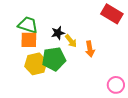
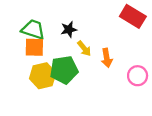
black star: (58, 33) -> (69, 29), moved
pink circle: (116, 85) -> (138, 76), moved

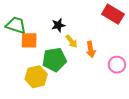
green trapezoid: (33, 29) -> (16, 25), moved
yellow hexagon: (43, 76) -> (36, 77), moved

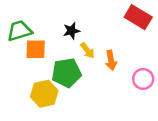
green trapezoid: (16, 25) -> (20, 31), turned -35

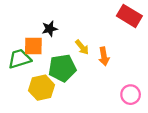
green trapezoid: (20, 31) -> (20, 59), moved
black star: (71, 31) -> (50, 29), moved
pink circle: (143, 79) -> (131, 95), moved

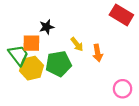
green trapezoid: (20, 59) -> (18, 55), turned 70
yellow hexagon: (42, 88) -> (31, 68), moved

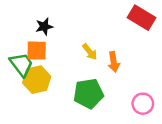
black star: (47, 27) -> (44, 27), moved
green pentagon: (59, 64) -> (88, 94), moved

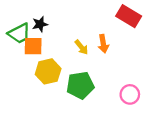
orange arrow: (114, 62) -> (103, 44), moved
green trapezoid: (21, 64) -> (19, 33), moved, turned 100
yellow hexagon: (37, 80) -> (48, 71), moved

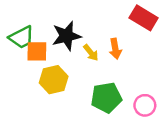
black star: (40, 24) -> (66, 36), moved, size x1.6
green pentagon: (80, 85) -> (106, 98), moved

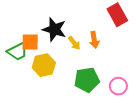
red rectangle: (144, 18) -> (117, 15), turned 30
black star: (66, 36) -> (54, 29), turned 30
green trapezoid: (21, 37) -> (18, 51), moved

